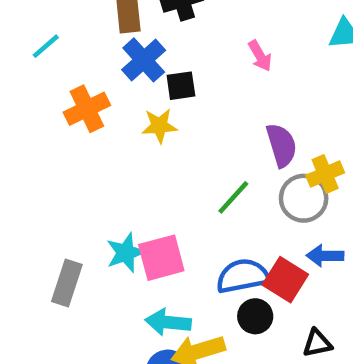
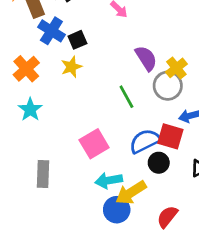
green line: (233, 197) -> (126, 97), turned -55
cyan star: (126, 253) -> (30, 110), moved

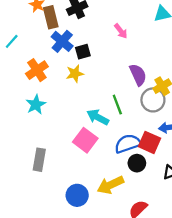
pink square: (94, 144) -> (85, 140), turned -30
cyan arrow: (109, 180) -> (98, 117), moved, turned 30
blue circle: (117, 210) -> (77, 195), moved

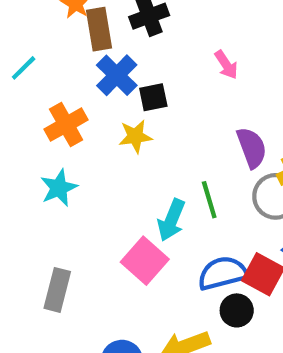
cyan arrow: (98, 117) -> (171, 220), turned -100

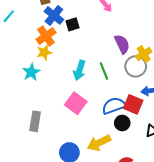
orange cross: (66, 125) -> (46, 36), moved
yellow star: (135, 136) -> (44, 52), moved
cyan arrow: (171, 220) -> (79, 70), moved

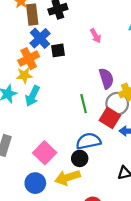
cyan arrow: (79, 70) -> (32, 96), moved
pink square: (76, 103) -> (45, 153), moved
red square: (133, 104) -> (110, 118), moved
black circle: (122, 123) -> (80, 158), moved

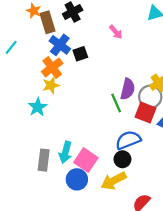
purple semicircle: (106, 78) -> (128, 89), moved, turned 42
cyan arrow: (32, 96) -> (65, 152), moved
blue circle: (35, 183) -> (77, 179), moved

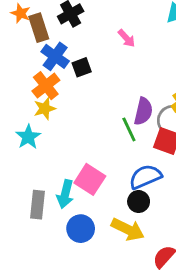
pink square: (86, 160) -> (90, 179), moved
yellow arrow: (114, 181) -> (128, 229), turned -125

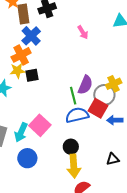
black square: (82, 67) -> (32, 75), moved
blue semicircle: (145, 177) -> (77, 115), moved
yellow arrow: (128, 229) -> (74, 166), moved, turned 50

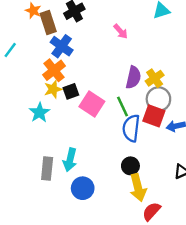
yellow cross: (114, 84) -> (155, 78), moved
purple semicircle: (85, 85) -> (133, 77), moved
blue semicircle: (77, 115) -> (131, 128), turned -60
pink square: (40, 125) -> (92, 104), moved

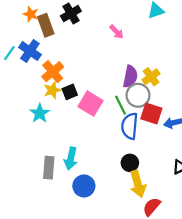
blue cross: (62, 46) -> (30, 51), moved
gray circle: (158, 99) -> (138, 95), moved

